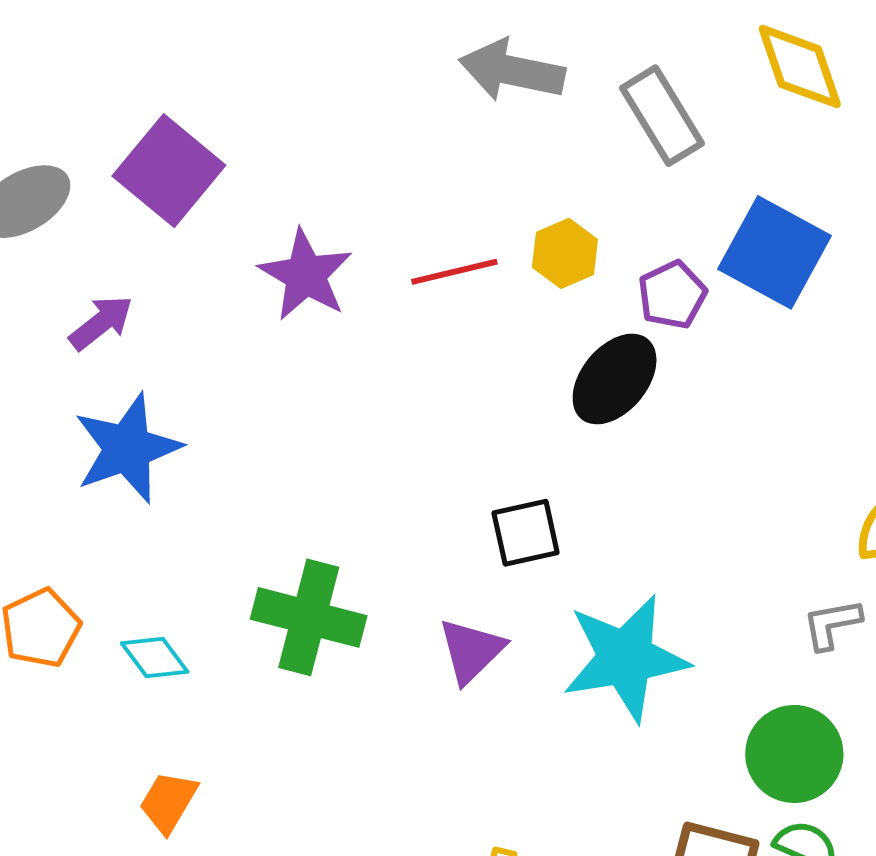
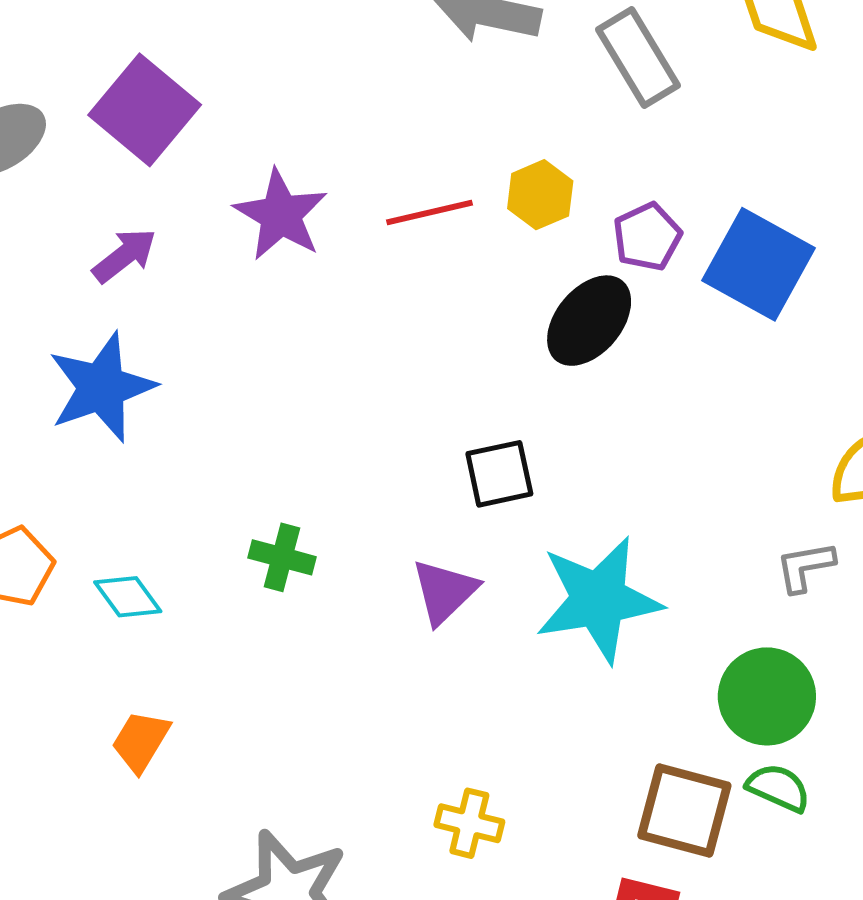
blue square: (775, 252) -> (758, 264), moved
purple arrow: (101, 323) -> (124, 255), moved
green cross: (309, 617) -> (282, 557), size x0.6

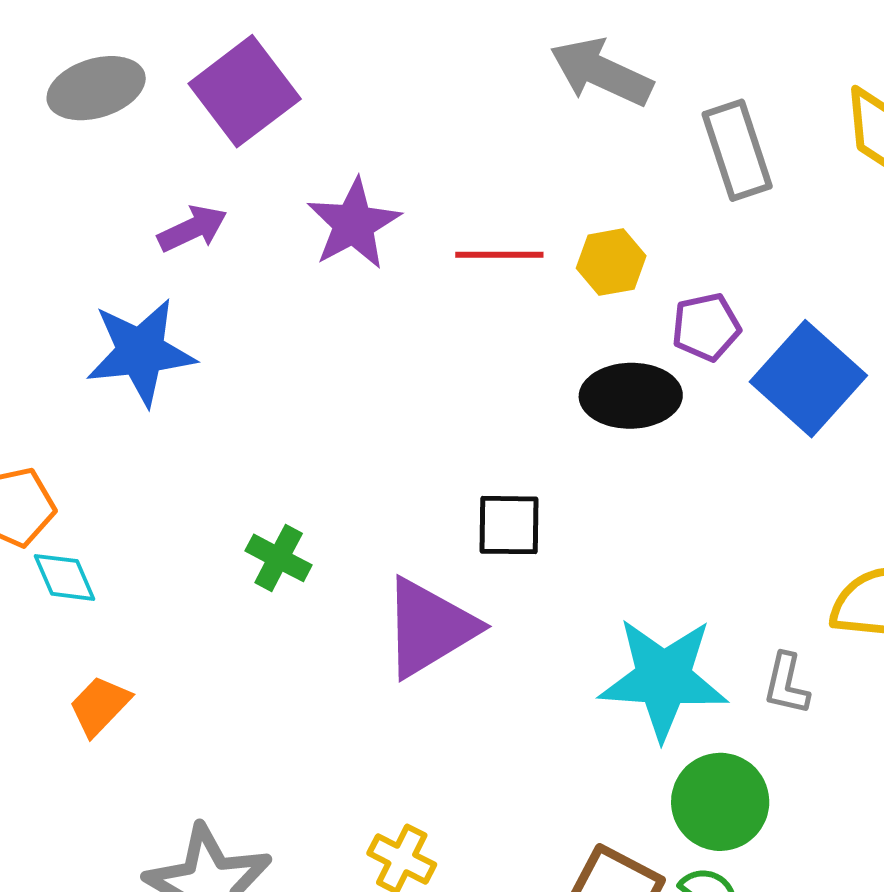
black ellipse: (589, 321) -> (631, 396), turned 36
gray L-shape: (805, 567) -> (786, 684), turned -80
purple triangle: (444, 592) -> (429, 628), size x1.5
cyan diamond: (128, 597) -> (64, 577), moved
cyan star: (599, 600) -> (663, 678), moved

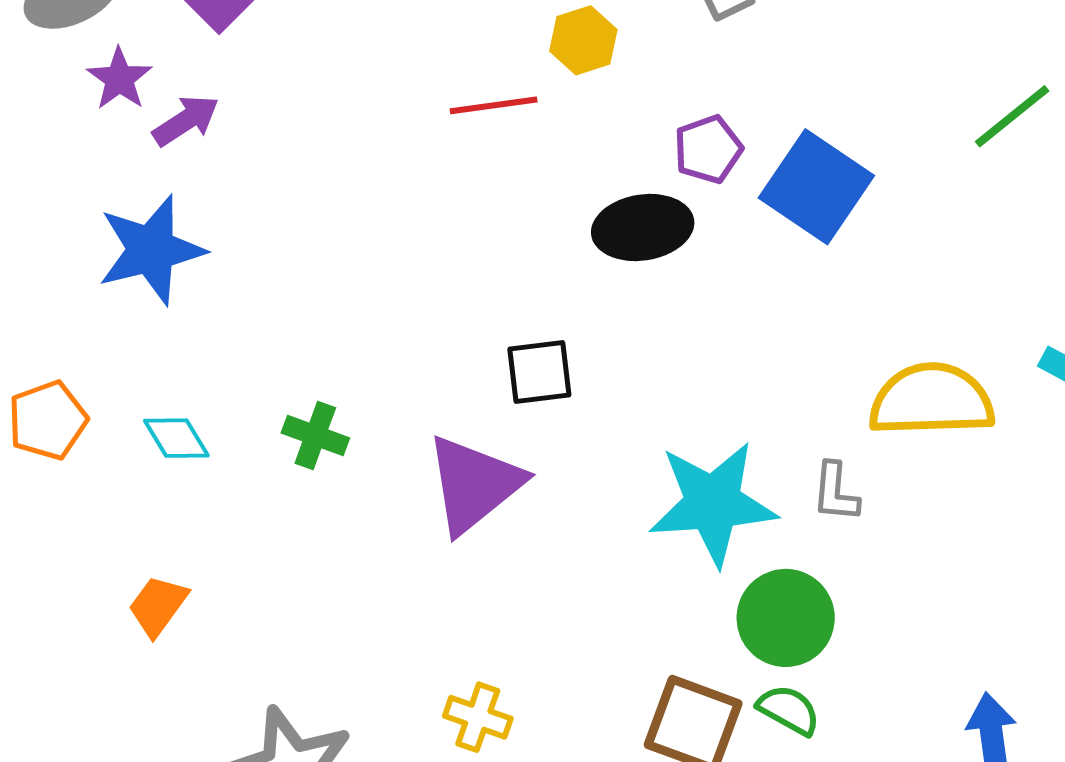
purple star: (354, 224) -> (119, 79), moved, size x0.7
yellow hexagon: (611, 262) -> (583, 40), moved
cyan diamond: (64, 577) -> (176, 438), moved

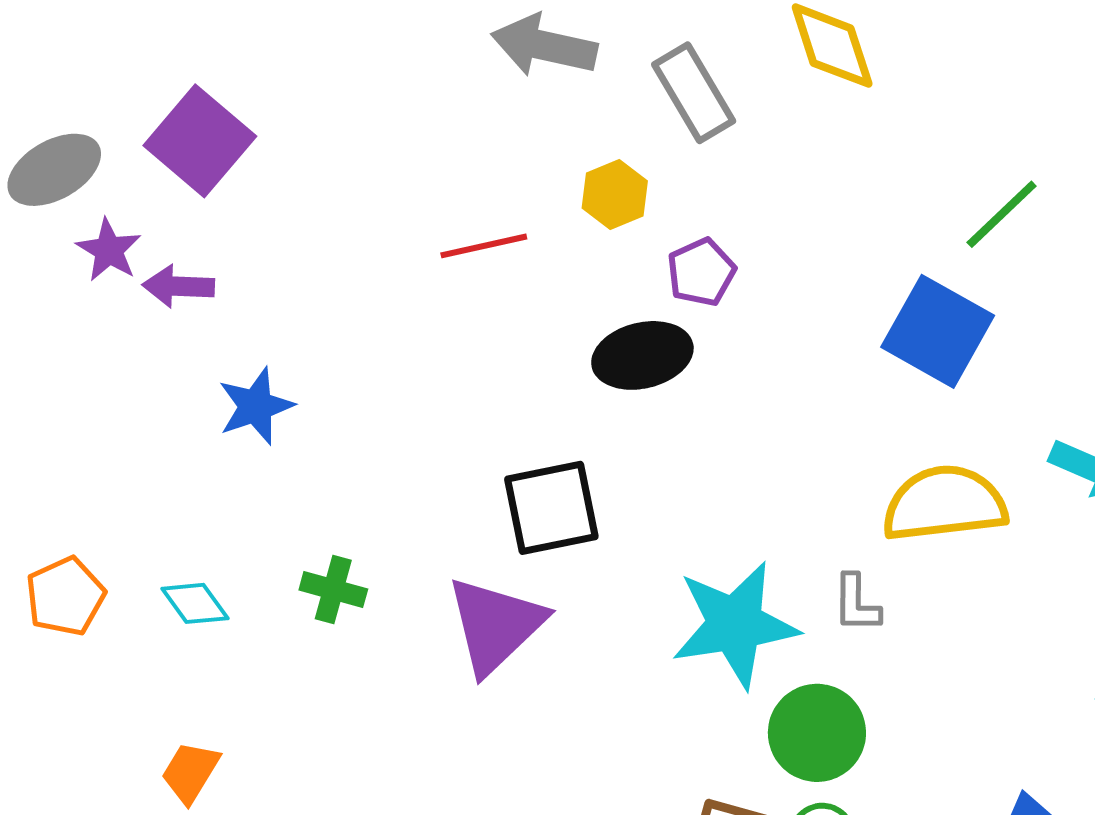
yellow hexagon: (583, 40) -> (615, 195), moved
purple arrow: (186, 121) -> (178, 286), turned -140
blue square: (816, 187) -> (938, 331), moved
blue star: (151, 250) -> (256, 406), moved, size x0.7
black square: (539, 372) -> (551, 508), size x1.4

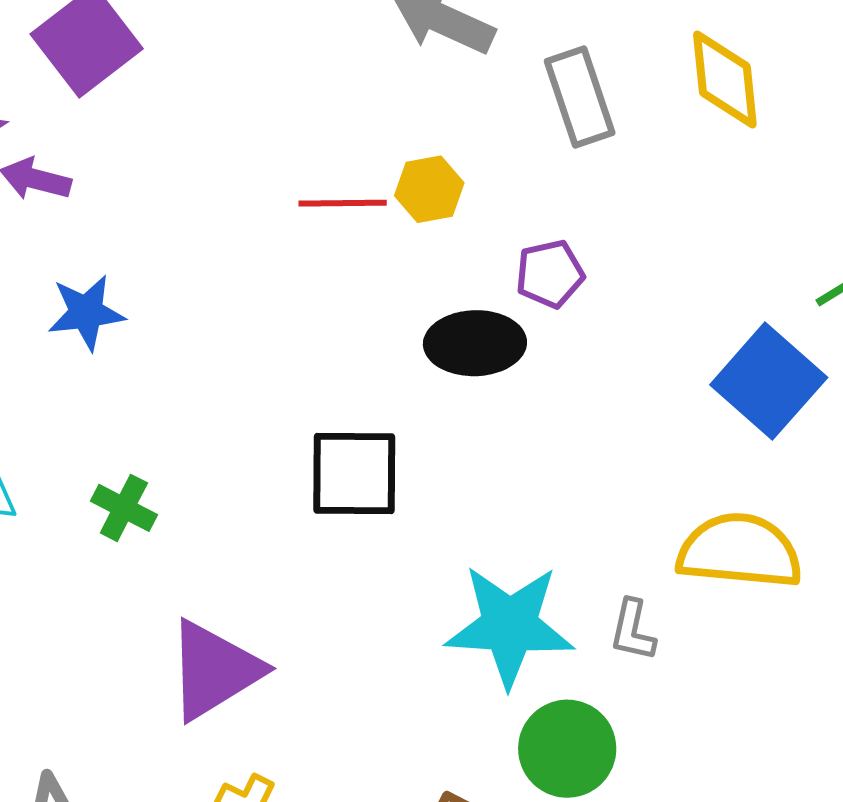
yellow hexagon: (615, 195) -> (429, 189), moved
purple triangle: (495, 625) -> (214, 670), moved

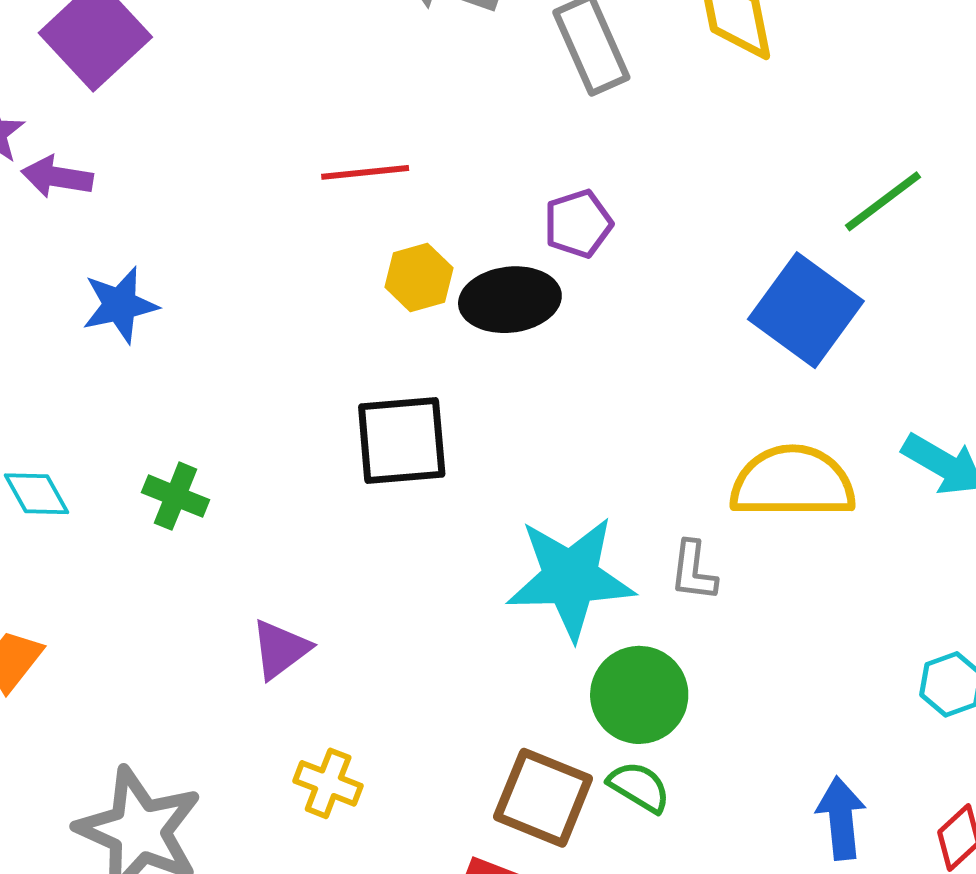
yellow hexagon: (429, 189) -> (419, 277), moved
purple triangle: (214, 670) -> (280, 649), size x0.6

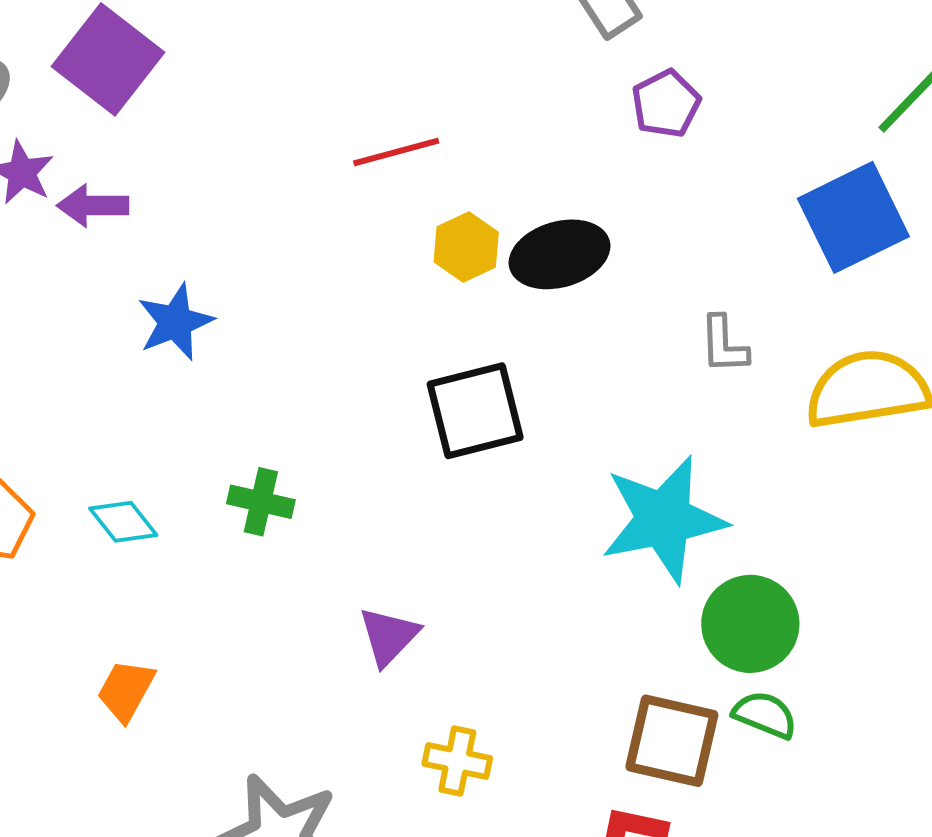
purple pentagon: (578, 224) -> (666, 104), moved
blue square: (806, 310) -> (853, 217), turned 37
gray L-shape: (693, 571) -> (724, 345), moved

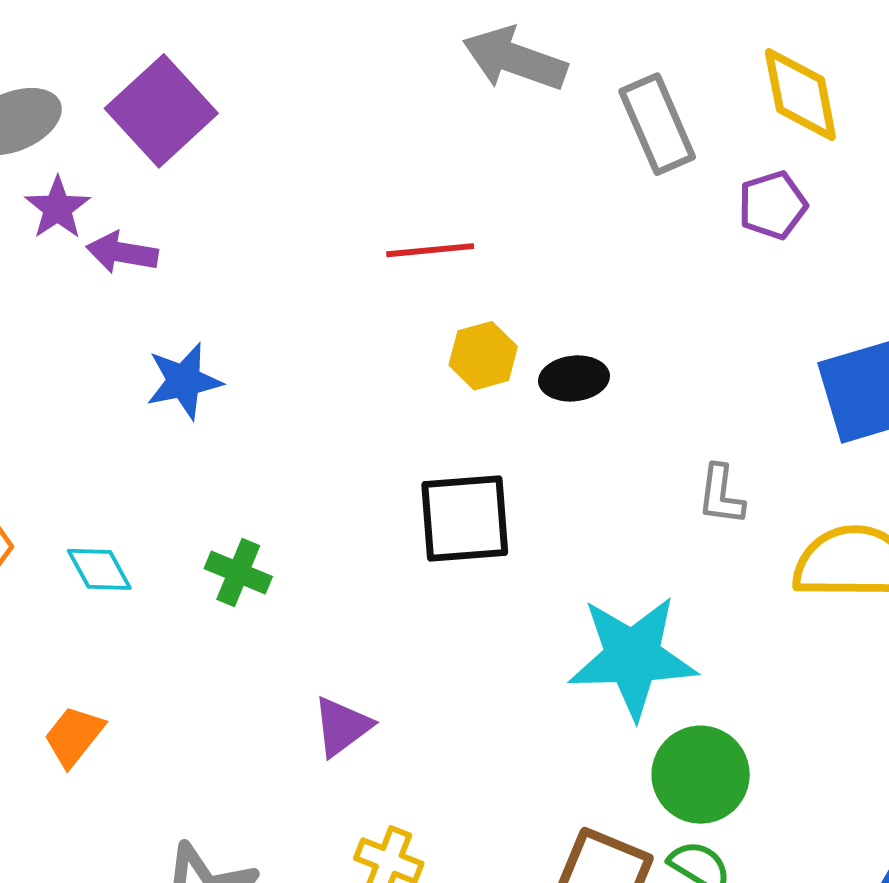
purple pentagon: (666, 104) -> (773, 205), moved
black ellipse: (559, 254) -> (574, 378), size x0.7

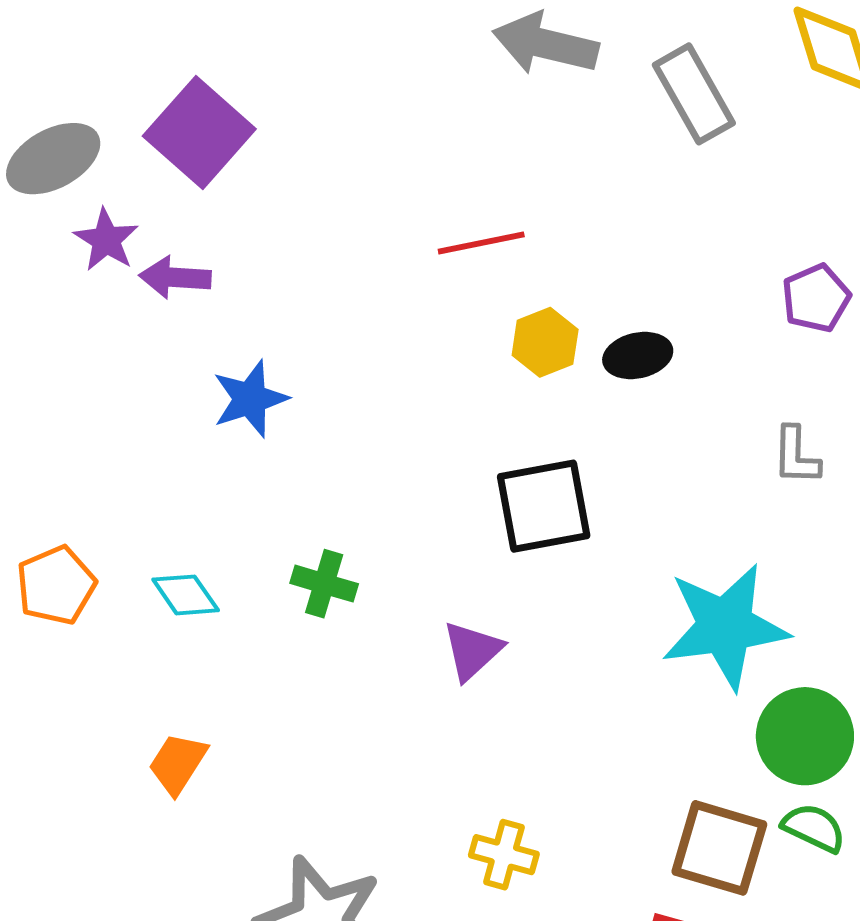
purple pentagon: (773, 205) -> (816, 298), moved
purple triangle: (342, 726) -> (472, 651), moved

